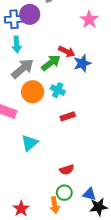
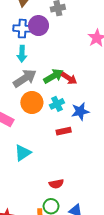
red arrow: (67, 52) -> (69, 78), moved
blue star: (82, 63) -> (80, 111), moved
cyan cross: (58, 90) -> (57, 104), turned 32

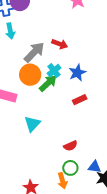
green arrow: (54, 76) -> (48, 83), moved
gray arrow: (25, 78) -> (34, 52), moved
red rectangle: (64, 131) -> (80, 100), moved

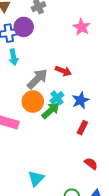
red rectangle: (80, 100) -> (82, 128), turned -40
cyan triangle: (32, 124) -> (36, 179), moved
red semicircle: (70, 146) -> (91, 164), moved, turned -120

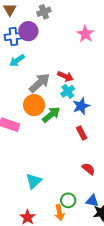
cyan arrow: (14, 57) -> (17, 60), turned 63
cyan cross: (57, 98) -> (68, 91), moved
red rectangle: (82, 128) -> (82, 133), turned -56

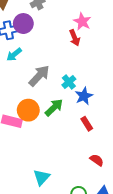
red arrow: (65, 76) -> (75, 38), moved, turned 49
orange circle: (34, 105) -> (28, 110), moved

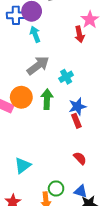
cyan arrow: (14, 55) -> (35, 34), moved, turned 98
blue star: (84, 96) -> (77, 106), moved
green arrow: (54, 107) -> (47, 99), turned -54

